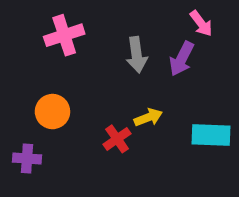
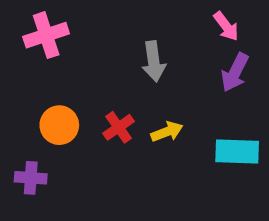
pink cross: (64, 35) -> (46, 35), moved
purple arrow: (182, 59) -> (235, 72), moved
red cross: (117, 139) -> (119, 127), moved

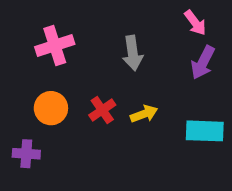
pink cross: (46, 35) -> (55, 45), moved

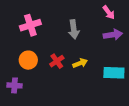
purple arrow: (203, 63) -> (113, 35), turned -126

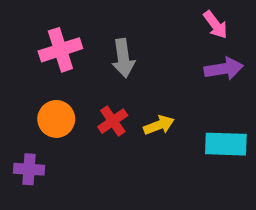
gray arrow: (74, 29) -> (123, 58), moved

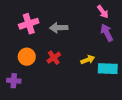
gray arrow: (123, 58) -> (59, 28), turned 96
purple arrow: (224, 69) -> (107, 33), turned -108
yellow arrow: (159, 125) -> (88, 60), moved

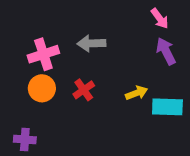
pink cross: (29, 24) -> (43, 54), moved
purple cross: (14, 81) -> (25, 140), moved

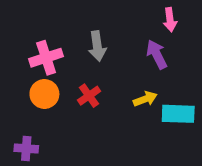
pink arrow: (160, 19) -> (170, 20), turned 30
gray arrow: (91, 43) -> (97, 46), turned -96
purple arrow: (166, 51) -> (157, 54), moved

